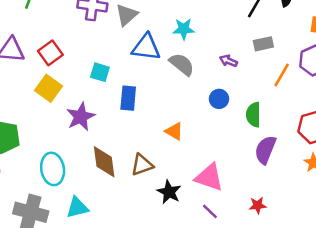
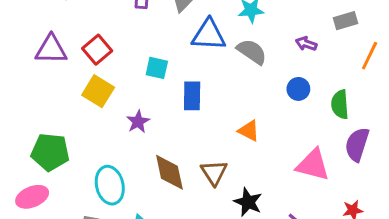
purple star: (81, 117) -> (138, 122), size x0.7
brown triangle: (142, 165) -> (214, 173), turned -40
pink triangle: (209, 177) -> (313, 165), moved

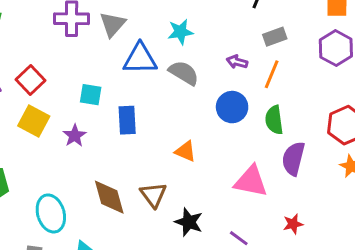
orange line: (370, 56) -> (272, 74), moved
blue circle: (298, 89) -> (232, 107), size x1.4
purple star: (138, 122) -> (75, 136), moved

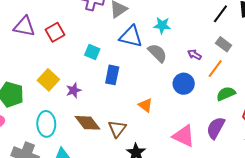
gray rectangle: (275, 37) -> (224, 44), turned 42
green semicircle: (274, 120) -> (226, 94), moved, turned 60
yellow square: (34, 121) -> (48, 80), moved
purple star: (75, 136) -> (74, 90), moved
brown diamond: (109, 197) -> (88, 123), turned -36

